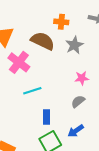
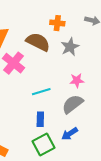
cyan line: (32, 91) -> (41, 92), moved
gray semicircle: (78, 101) -> (73, 104), size x1.5

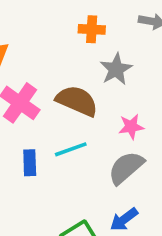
brown semicircle: (38, 42) -> (77, 101), moved
blue rectangle: (40, 119) -> (30, 163), moved

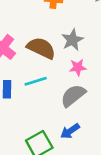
gray star: (116, 69) -> (72, 40), moved

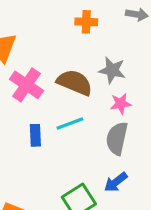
gray star: (72, 40) -> (112, 70), turned -30
gray semicircle: (73, 96) -> (117, 138), turned -36

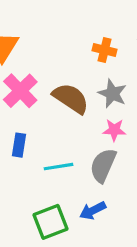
orange cross: (86, 22) -> (105, 50), moved
cyan line: (70, 124) -> (58, 167), moved

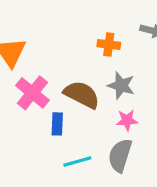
blue rectangle: (19, 145) -> (57, 124), moved

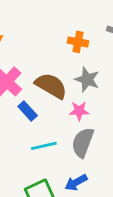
pink star: (127, 120) -> (79, 111), moved
blue rectangle: (57, 124) -> (28, 111), turned -48

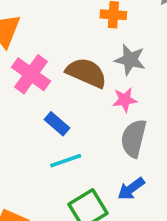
blue rectangle: (28, 111) -> (57, 124), moved
cyan line: (44, 146) -> (66, 161), moved

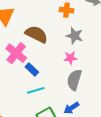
brown semicircle: (86, 73) -> (36, 34), moved
pink cross: (31, 74) -> (16, 53), moved

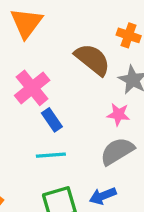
brown semicircle: (36, 34) -> (92, 60), moved
gray semicircle: (74, 80) -> (117, 151), turned 30

